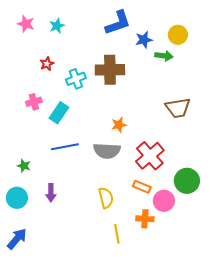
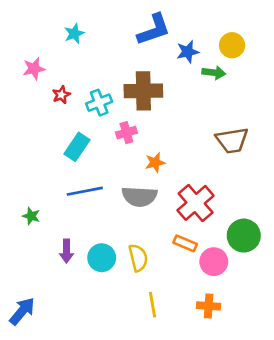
pink star: (26, 24) -> (34, 69), moved, turned -30
red star: (47, 64) -> (61, 95), moved
pink cross: (34, 102) -> (126, 133), moved
cyan circle: (17, 198) -> (102, 258), moved
orange cross: (145, 219) -> (209, 306), moved

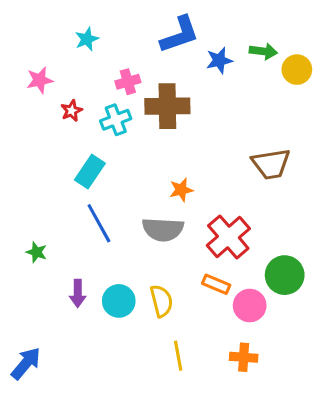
yellow circle: (232, 45) -> (297, 70), moved
green arrow: (214, 73) -> (263, 51), moved
pink cross: (126, 133) -> (128, 82), moved
blue line: (85, 191) -> (99, 223), turned 72

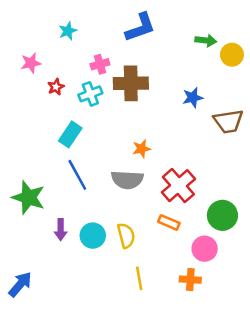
blue star: (219, 60) -> (193, 98), moved
brown trapezoid: (271, 164) -> (228, 121), moved
green star: (37, 252) -> (29, 197), size x2.0
pink circle: (250, 306) -> (205, 249), moved

